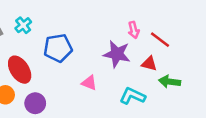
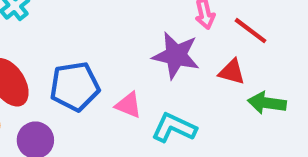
blue pentagon: (58, 48) -> (75, 86), moved
cyan L-shape: (132, 96) -> (174, 128), moved

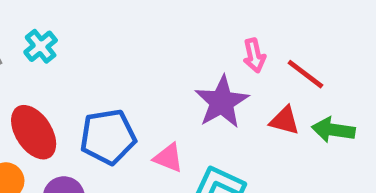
purple star: (176, 55) -> (222, 102), turned 30
green arrow: (267, 103) -> (333, 130), moved

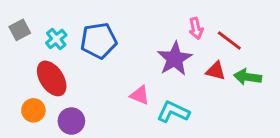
cyan cross: (41, 46) -> (56, 39), moved
blue pentagon: (108, 137) -> (99, 41), moved

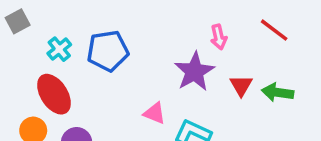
gray square: (20, 30) -> (18, 21), moved
red line: (229, 41) -> (274, 30), moved
red triangle: (216, 71) -> (241, 85), turned 45

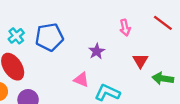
purple star: (194, 72) -> (97, 51), moved, size x0.6
green arrow: (278, 92) -> (163, 78), moved

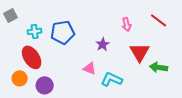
cyan cross: (16, 36) -> (35, 31), turned 32
red triangle: (140, 61) -> (140, 52), size x1.5

